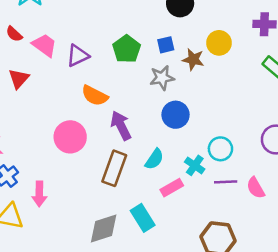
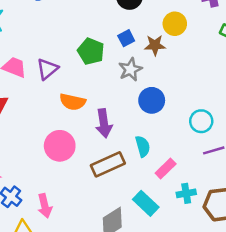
purple arrow: (121, 126) -> (104, 123), turned -148
cyan semicircle: (154, 159) -> (143, 146), turned -35
cyan cross: (195, 165) -> (186, 193), moved, turned -30
brown rectangle: (114, 168) -> (108, 164), turned 60

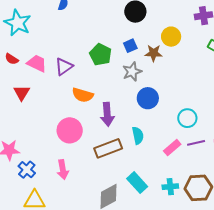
pink rectangle: (166, 169) -> (172, 148), moved
cyan cross: (186, 193) -> (170, 187), moved
pink arrow: (45, 206) -> (63, 170), moved

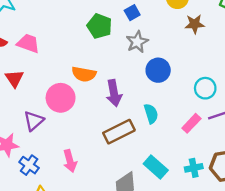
brown star: (154, 53) -> (195, 24), moved
purple triangle: (64, 67) -> (34, 121), moved
pink circle: (70, 130) -> (61, 98), moved

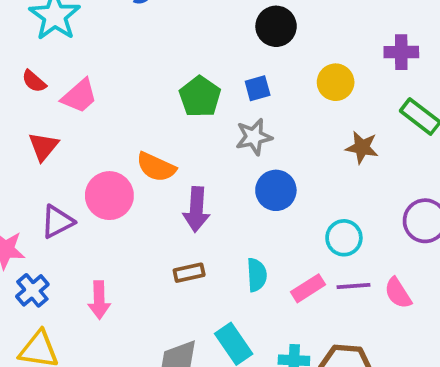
brown star: (195, 24) -> (362, 147), moved
pink trapezoid: (28, 43) -> (79, 96), turned 105
cyan semicircle: (151, 114) -> (257, 275), moved
brown rectangle: (119, 132) -> (189, 273), size x0.6

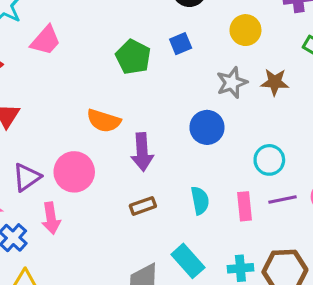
pink trapezoid: (79, 96) -> (46, 40), moved
gray star: (254, 137) -> (232, 83), moved
pink circle: (109, 196) -> (74, 172), moved
pink rectangle: (308, 288) -> (244, 206), turned -56
pink arrow: (99, 300) -> (51, 218), moved

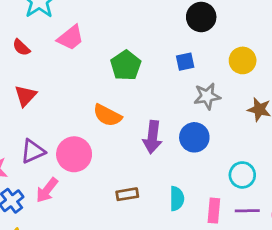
green pentagon: (133, 57) -> (126, 65), moved
gray star: (232, 83) -> (207, 96), moved
purple arrow: (142, 152) -> (152, 137), moved
pink arrow: (51, 218) -> (47, 190), turned 36

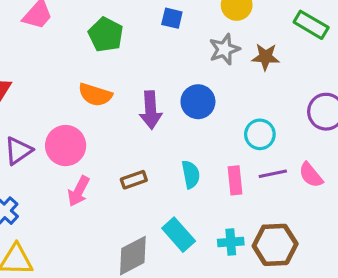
blue square: (185, 62) -> (172, 18), turned 36
gray star: (207, 96) -> (224, 49), moved
pink arrow: (47, 190) -> (79, 191), moved

